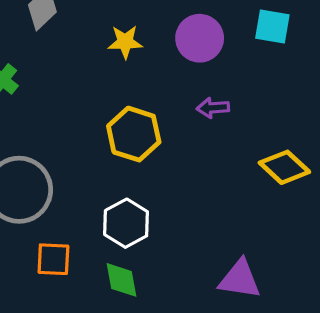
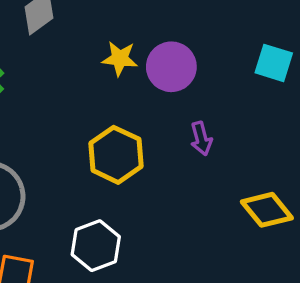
purple circle: (200, 38) -> (171, 67), moved
purple arrow: (213, 108) -> (201, 139), turned -108

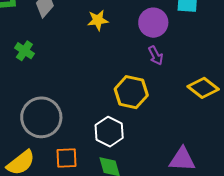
purple circle: (171, 67) -> (153, 23), moved
yellow hexagon: (116, 155) -> (131, 92), moved

